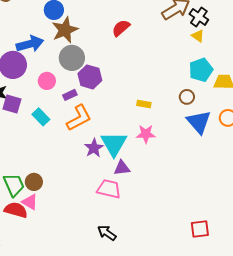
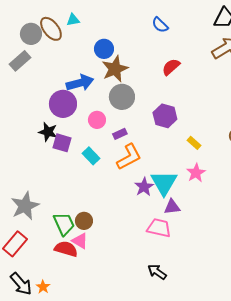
purple hexagon: (90, 77) -> (165, 116), moved
yellow rectangle: (144, 104) -> (194, 143), turned 32
pink star: (146, 134) -> (196, 173), turned -30

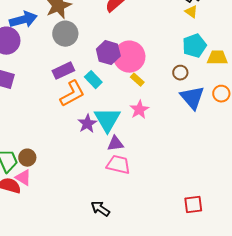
pink circle: (97, 120) -> (129, 57), moved, size x1.8
purple rectangle: (120, 134) -> (63, 71), size x1.5
cyan rectangle: (91, 156) -> (93, 80), moved
pink trapezoid: (159, 228) -> (118, 165), moved

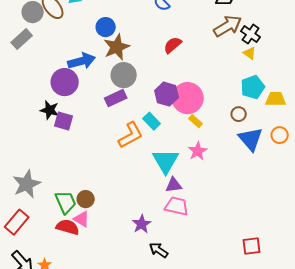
purple rectangle: (63, 71) -> (116, 98), moved
purple star: (87, 124) -> (142, 224), moved

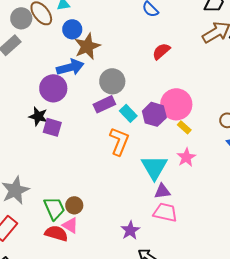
blue circle: (106, 27) -> (72, 29), moved
brown star: (117, 47) -> (87, 46), moved
purple hexagon: (167, 94) -> (154, 114), moved
cyan rectangle: (152, 121) -> (128, 113), moved
orange L-shape: (131, 135) -> (119, 141), turned -40

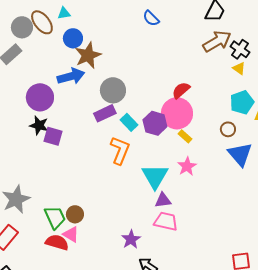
red semicircle: (161, 51) -> (181, 90), moved
purple circle: (53, 88) -> (40, 97), moved

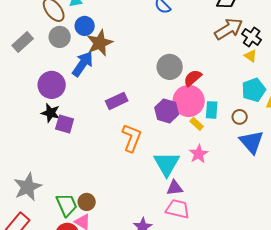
gray circle: (22, 27) -> (60, 37), moved
blue arrow: (71, 76) -> (83, 64), turned -40
gray circle: (113, 90) -> (170, 67), moved
cyan rectangle: (129, 122) -> (212, 110), moved, turned 48

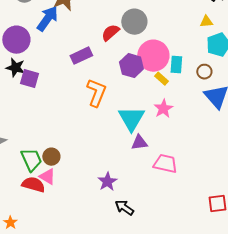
yellow triangle: (251, 56) -> (206, 22), moved, turned -40
red semicircle: (193, 78) -> (110, 33), moved
pink trapezoid: (178, 209) -> (165, 164), moved

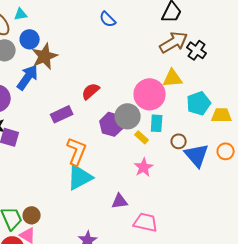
gray circle: (134, 22) -> (128, 116), moved
yellow triangle: (206, 22) -> (173, 78), moved, size x1.5
pink circle: (153, 56) -> (150, 94), moved
brown circle: (204, 72) -> (179, 141), moved
cyan triangle: (131, 119) -> (80, 177), moved, turned 32

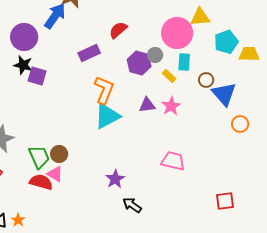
gray circle: (128, 116) -> (155, 55), size x0.6
orange circle: (226, 151) -> (240, 124), moved
purple triangle: (120, 201) -> (147, 105), moved

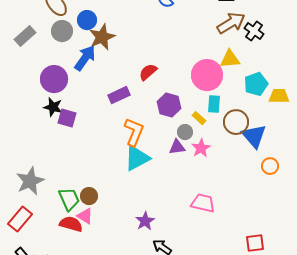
gray circle: (155, 55) -> (185, 132), moved
brown circle: (206, 80) -> (236, 122), size x1.6

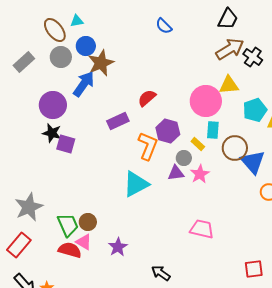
orange L-shape: (134, 132) -> (148, 146), moved
purple star: (145, 221) -> (118, 247), moved

